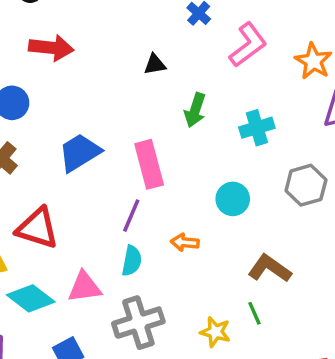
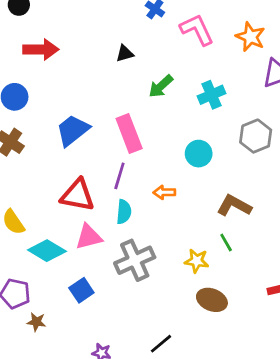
pink L-shape: (248, 45) -> (197, 30), turned -72
green arrow: (195, 110) -> (161, 86), turned 36
red triangle: (37, 228) -> (78, 195), moved

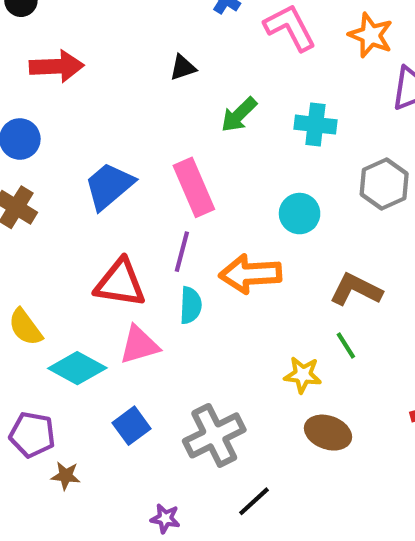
cyan cross: (211, 95) -> (315, 125), turned 32
orange arrow: (164, 192) -> (250, 274), size x1.8
gray cross: (135, 260) -> (214, 435), moved

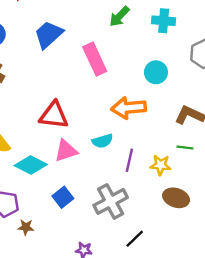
blue trapezoid: (109, 186) -> (49, 35), moved
purple line: (182, 252) -> (129, 160), moved
cyan semicircle: (191, 305) -> (102, 141), moved, turned 72
green line: (346, 346) -> (185, 147), turned -49

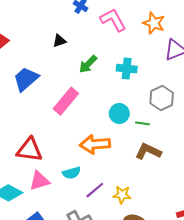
pink rectangle: (95, 59) -> (66, 101), turned 64
green line: (185, 147) -> (142, 123), moved
purple line: (129, 160) -> (95, 190), turned 36

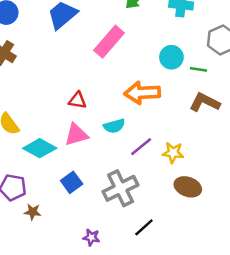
red triangle: (29, 150) -> (77, 100), moved, size x0.6

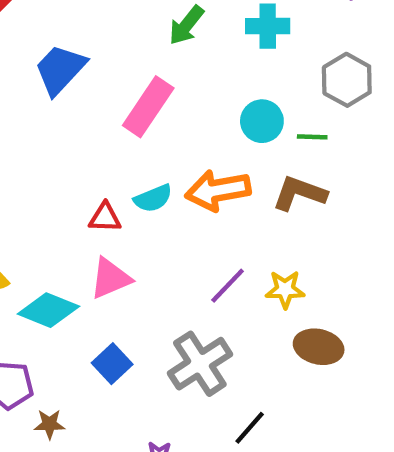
brown L-shape: (205, 102) -> (299, 193), moved
cyan semicircle: (114, 126) -> (153, 198), moved

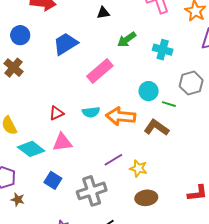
red triangle: (105, 218) -> (56, 113), moved, turned -42
brown ellipse: (319, 347) -> (146, 198), turned -35
blue square: (112, 364) -> (53, 180), turned -30

